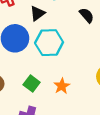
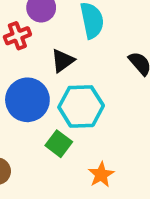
green square: (32, 84) -> (59, 144), moved

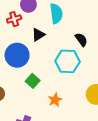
cyan hexagon: (81, 106) -> (67, 61), moved

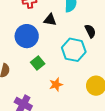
black triangle: (38, 35) -> (50, 20), turned 32

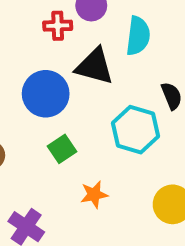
black triangle: (50, 20) -> (95, 66), size x1.5

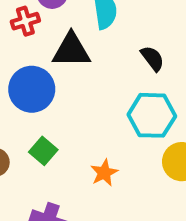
cyan hexagon: (136, 130) -> (152, 115), moved
green square: (62, 149) -> (43, 151), moved

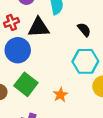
red cross: (25, 21) -> (11, 22), moved
green square: (43, 151) -> (26, 84), size x1.5

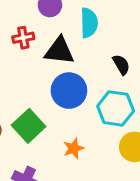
blue circle: (18, 50) -> (69, 91), moved

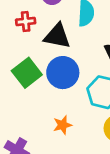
green square: (29, 126) -> (27, 73), moved

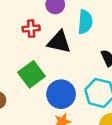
blue circle: (63, 73) -> (61, 94), moved

